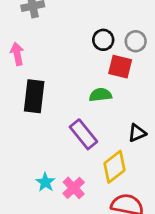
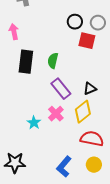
green semicircle: (100, 95) -> (53, 61), moved, turned -70
black triangle: (137, 133) -> (90, 89), moved
pink cross: (74, 188) -> (56, 114), moved

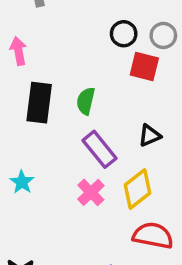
black triangle: (90, 89) -> (150, 136), moved
cyan star: (34, 123) -> (22, 182), moved

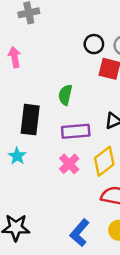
black rectangle: (39, 103) -> (30, 120), moved
purple rectangle: (100, 149) -> (76, 131), turned -56

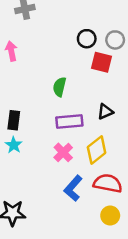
black rectangle: (30, 120) -> (14, 120), moved, size x0.7
blue L-shape: (80, 233) -> (73, 188), moved

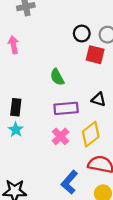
green semicircle: (59, 87) -> (57, 77), turned -42
black triangle: (105, 112) -> (99, 99), turned 40
blue L-shape: (73, 188) -> (69, 182), moved

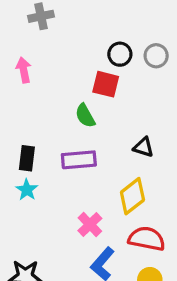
red square: (95, 55) -> (106, 84), moved
purple rectangle: (66, 108) -> (79, 160), moved
pink cross: (60, 136) -> (90, 224), moved

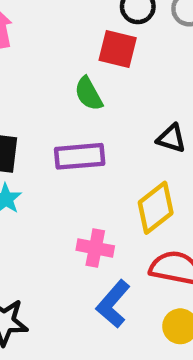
pink cross: (90, 224) -> (95, 248), turned -35

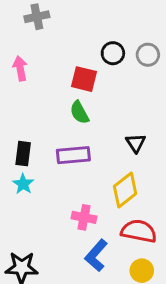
red square: (118, 49) -> (84, 79), moved
black triangle: (171, 138) -> (136, 143), turned 40

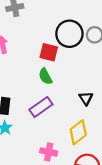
black circle: (113, 53) -> (69, 34), size x1.6
purple rectangle: (73, 155) -> (41, 107), turned -30

